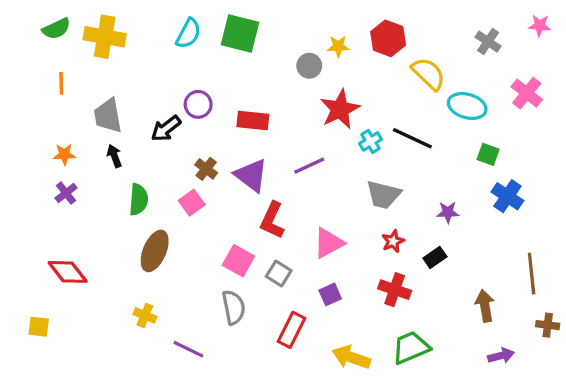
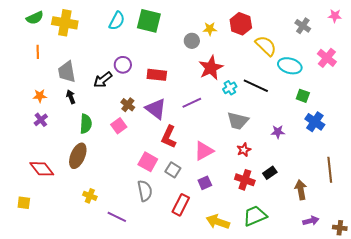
brown ellipse: (155, 251) -> (78, 156), moved
black rectangle: (435, 257) -> (270, 173), moved
brown cross: (548, 325) -> (340, 228), moved

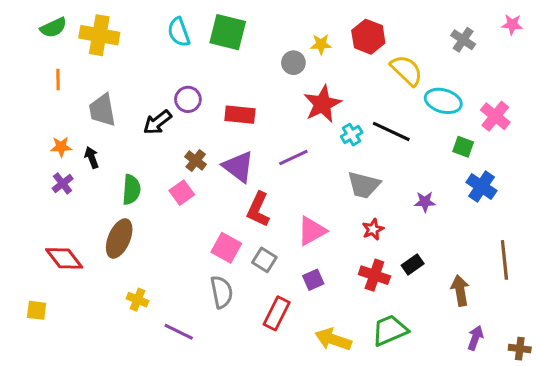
cyan semicircle: (117, 21) -> (179, 32), turned 132
pink cross: (327, 58) -> (495, 116), moved
black arrow: (71, 97) -> (92, 157), moved
purple arrow: (311, 221) -> (475, 338), turned -56

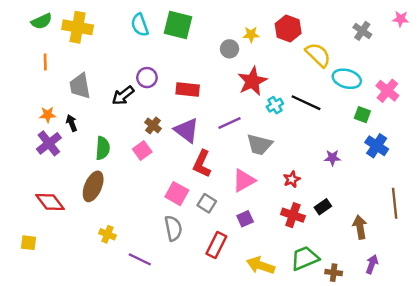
purple cross: (63, 183) -> (49, 143), size x1.5
gray trapezoid: (364, 185) -> (259, 145), moved
brown cross: (520, 349) -> (334, 273), moved

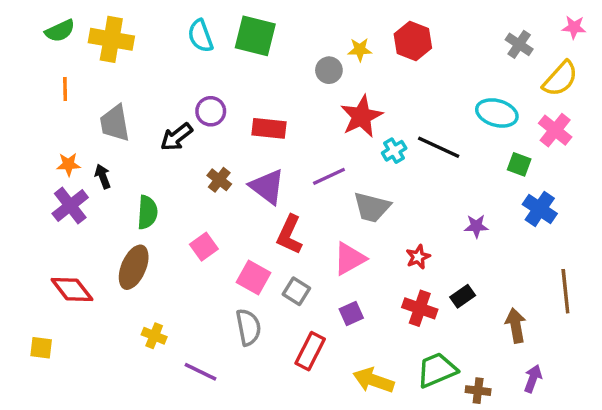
yellow semicircle: (318, 55) -> (560, 79), moved, turned 88
pink square: (142, 151) -> (204, 247), moved

